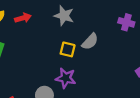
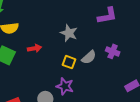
red arrow: (23, 18) -> (34, 48), moved
purple cross: (126, 22) -> (113, 51), moved

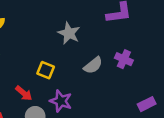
red arrow: (34, 48) -> (24, 93), moved, turned 48
yellow square: (69, 62) -> (46, 70), moved

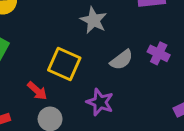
yellow square: (46, 70) -> (64, 64), size x1.5
purple star: (61, 101) -> (100, 102), moved

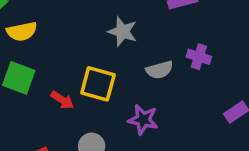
gray semicircle: (121, 60) -> (159, 70), turned 30
red arrow: (37, 91) -> (62, 100), moved

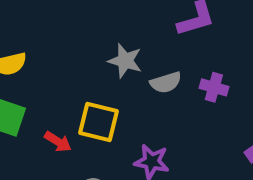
gray semicircle: (159, 70) -> (166, 82), moved

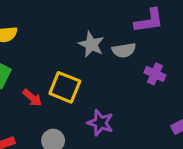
gray semicircle: (166, 82) -> (124, 50), moved

